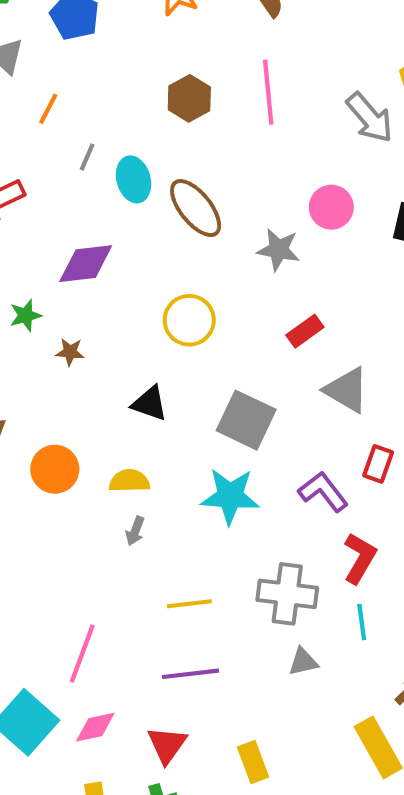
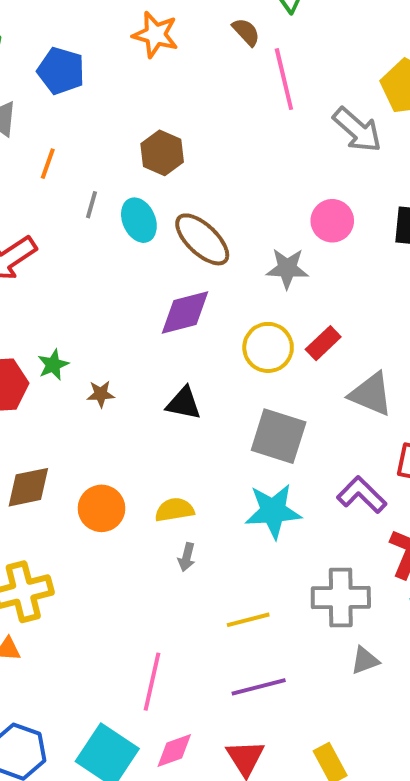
pink line: (268, 92) -> (284, 79), moved
brown hexagon: (189, 98) -> (162, 153), moved
purple diamond: (86, 264) -> (185, 313), moved
yellow circle: (189, 320) -> (268, 347), moved
black triangle: (150, 403) -> (184, 403), moved

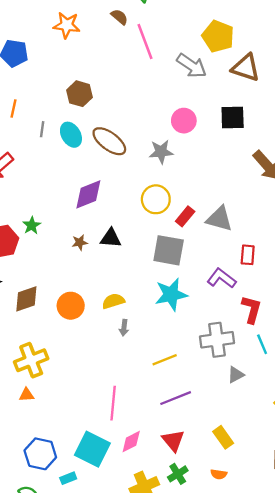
purple diamond: (185, 313) -> (88, 194), moved
red rectangle: (323, 343) -> (185, 216), moved
brown star: (101, 394) -> (80, 242), moved

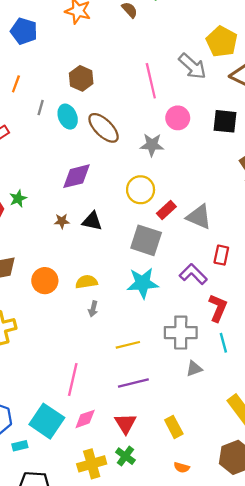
pink line: (145, 42) -> (151, 81), moved
green cross: (178, 474) -> (125, 456), turned -30
orange semicircle: (219, 474) -> (182, 467), moved

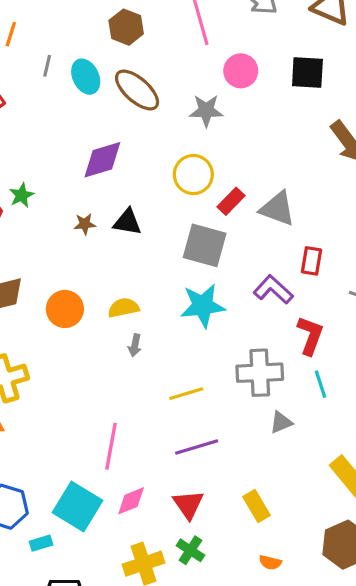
brown hexagon: (81, 78) -> (126, 27), moved

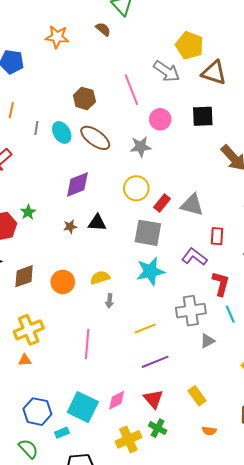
pink line: (111, 446) -> (87, 344), moved

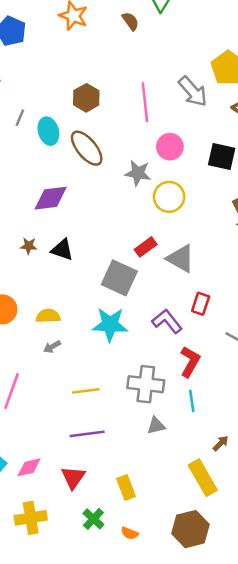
yellow circle: (136, 188) -> (169, 197), moved
gray arrow: (110, 301) -> (52, 347), turned 40
green cross: (158, 428) -> (93, 519), moved

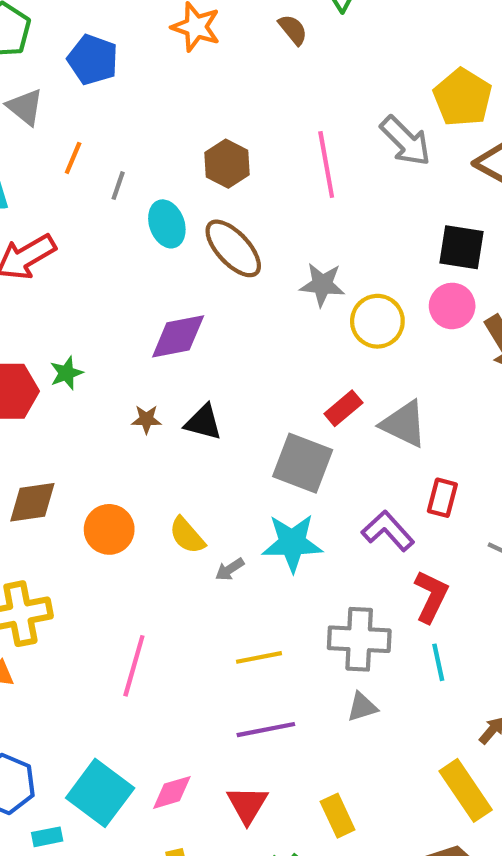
gray line: (20, 118) -> (118, 186), moved
pink circle: (170, 147) -> (452, 306), moved
yellow semicircle: (48, 316) -> (187, 535), turned -125
gray arrow: (52, 347) -> (230, 569), moved
gray triangle: (156, 426) -> (362, 707), moved

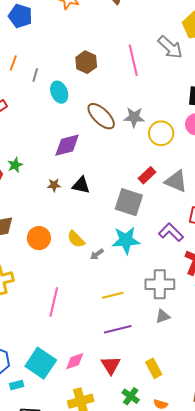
brown ellipse: (233, 248) -> (101, 116), moved

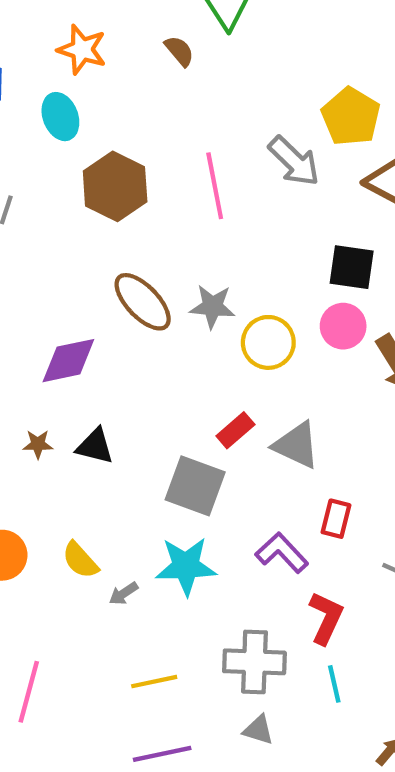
brown hexagon: (86, 62) -> (115, 186), size x1.4
cyan ellipse: (59, 92) -> (60, 117), moved
gray triangle: (163, 316) -> (258, 730), turned 35

